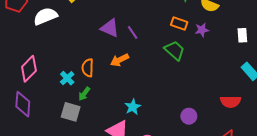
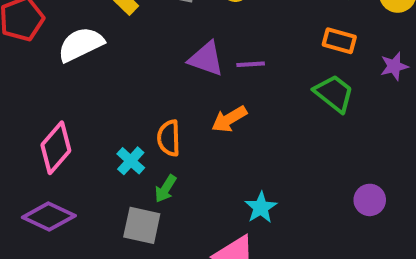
purple star: (202, 30) -> (394, 66), moved
purple line: (133, 32) -> (251, 64), turned -56
purple diamond: (23, 104) -> (49, 217), turned -65
purple circle: (189, 116) -> (370, 200), moved

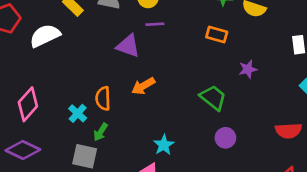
purple line: (251, 64) -> (155, 24), moved
purple star: (394, 66) -> (248, 69), moved
green trapezoid: (334, 93) -> (213, 98), moved
purple circle: (370, 200) -> (225, 138), moved

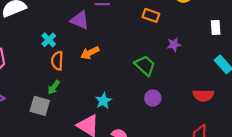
cyan cross: (78, 113) -> (49, 40), moved

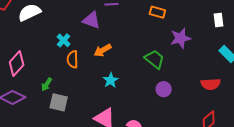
purple star: (174, 45) -> (181, 38), size x1.5
green arrow: (54, 87) -> (47, 84), moved
cyan star: (103, 101) -> (111, 80), moved

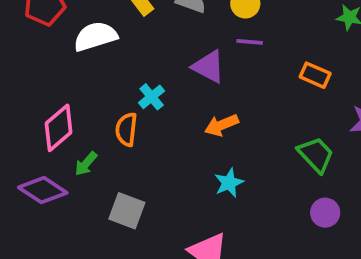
orange rectangle: (157, 12) -> (315, 75), moved
orange semicircle: (73, 59) -> (126, 129), moved
green arrow: (47, 84) -> (86, 164), moved

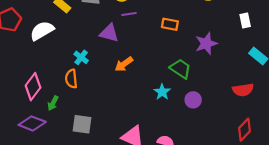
cyan star: (229, 183) -> (162, 92), moved

